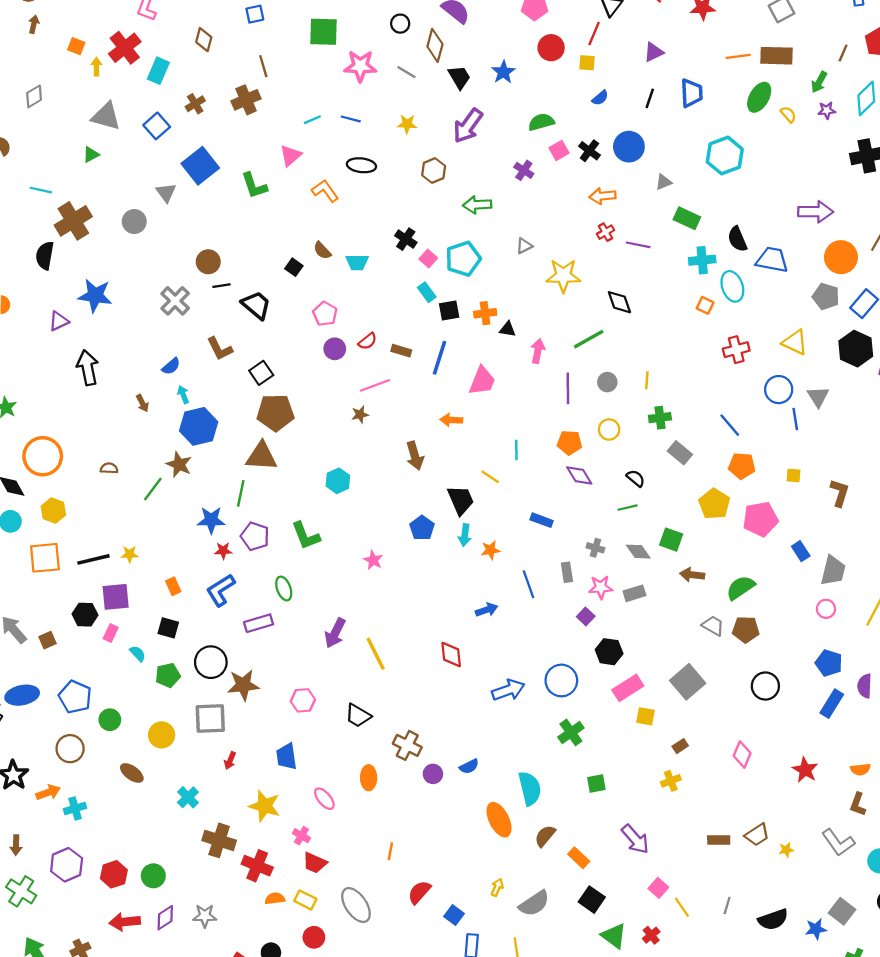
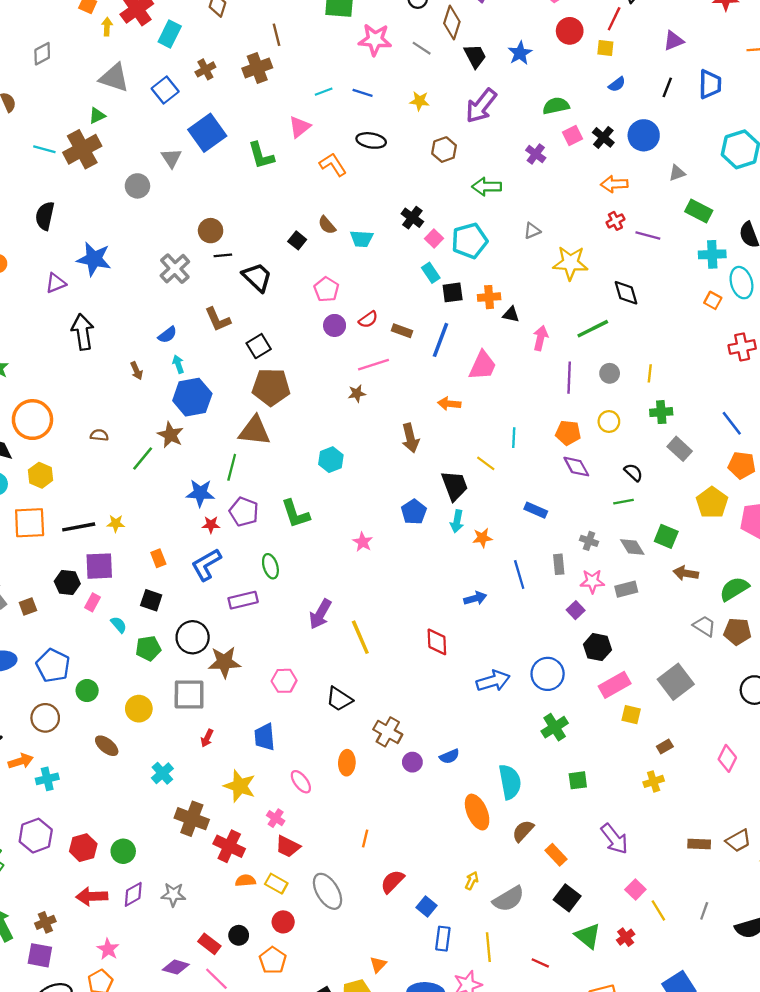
brown cross: (73, 221) -> (82, 149), moved

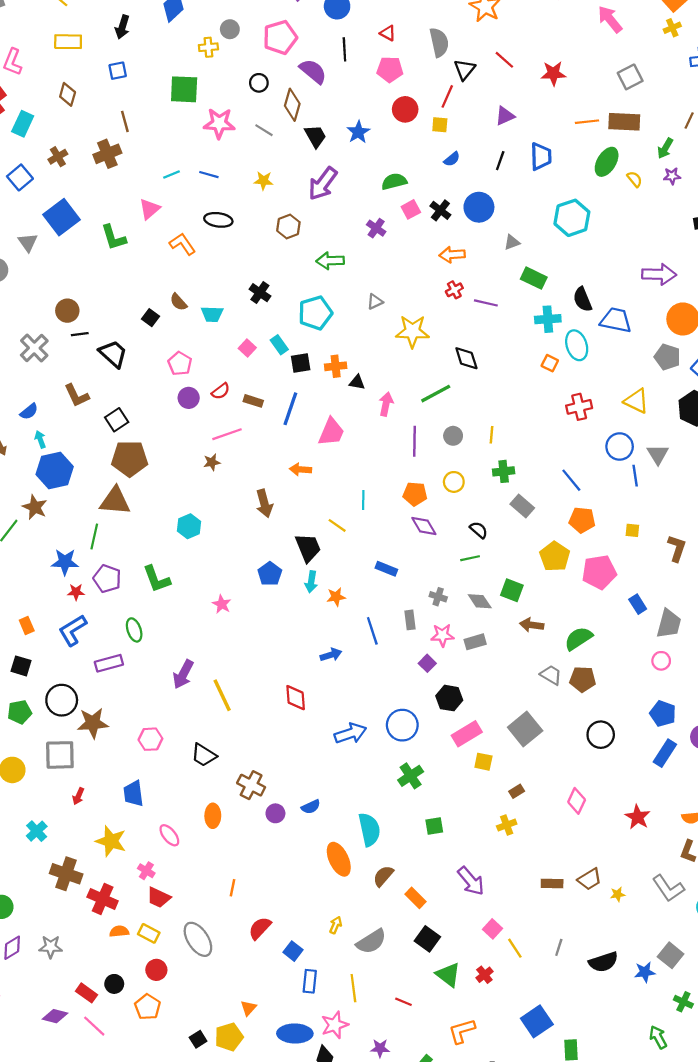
pink square: (434, 239) -> (247, 348), moved

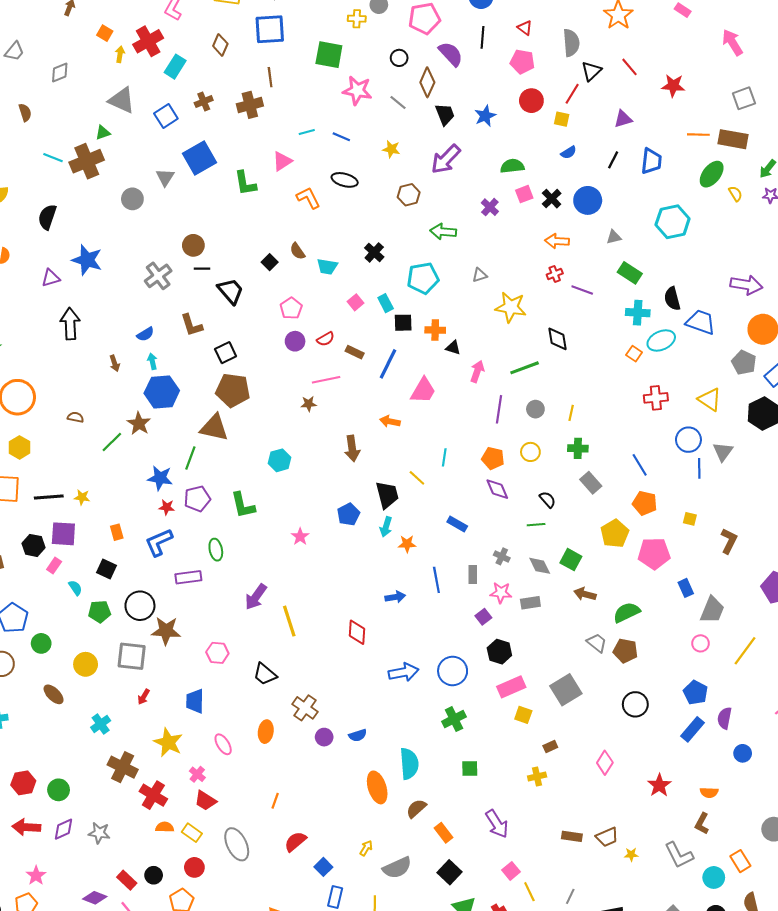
blue square: (118, 71) -> (270, 29), size x1.8
cyan ellipse: (577, 345) -> (661, 340), turned 76
purple pentagon: (107, 579) -> (197, 499), turned 30

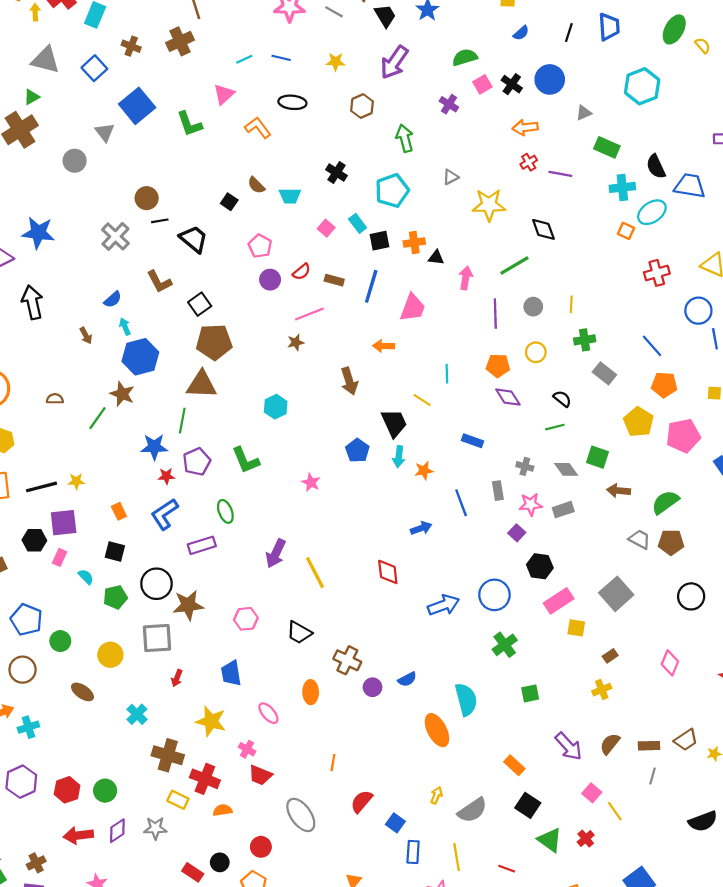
brown cross: (204, 101) -> (131, 46), turned -36
green arrow: (443, 232) -> (405, 138), turned 80
brown semicircle: (416, 808) -> (610, 744), moved
yellow rectangle: (192, 833) -> (178, 800), moved
gray line: (570, 896) -> (652, 776), moved

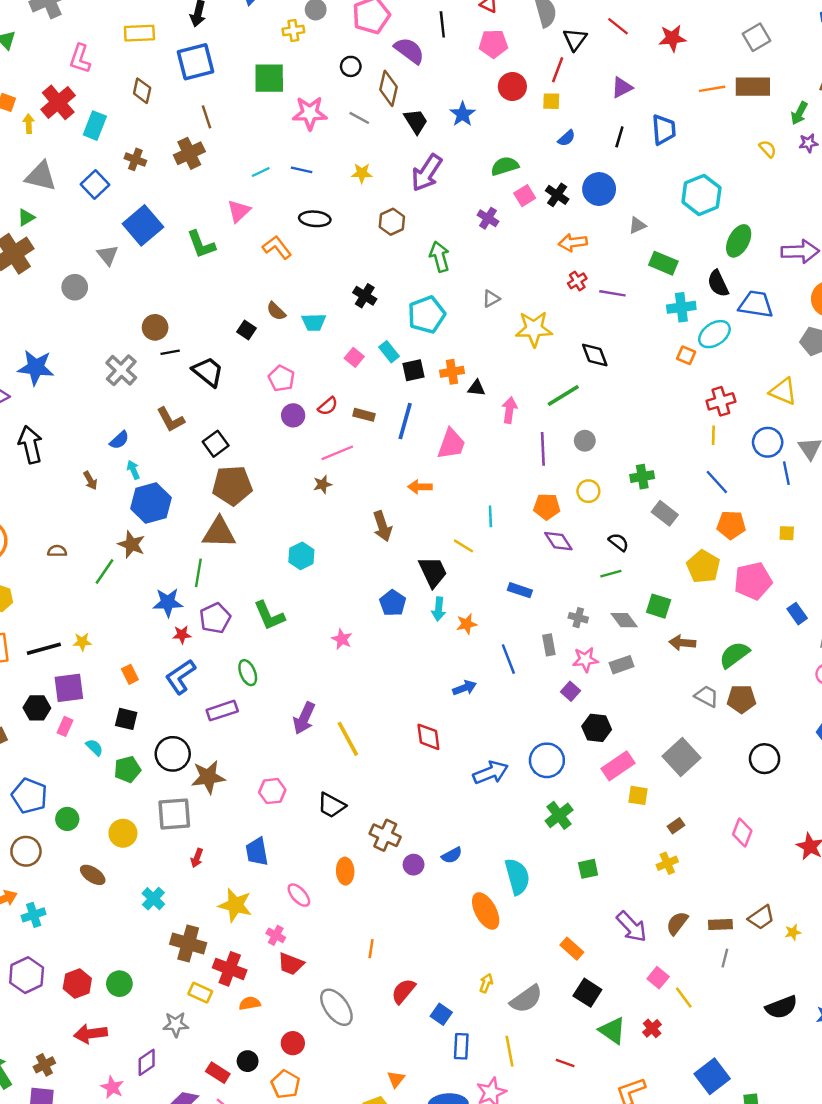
green ellipse: (674, 29) -> (739, 241), moved
yellow line: (571, 304) -> (713, 435), moved
purple diamond: (117, 831) -> (147, 1062), moved

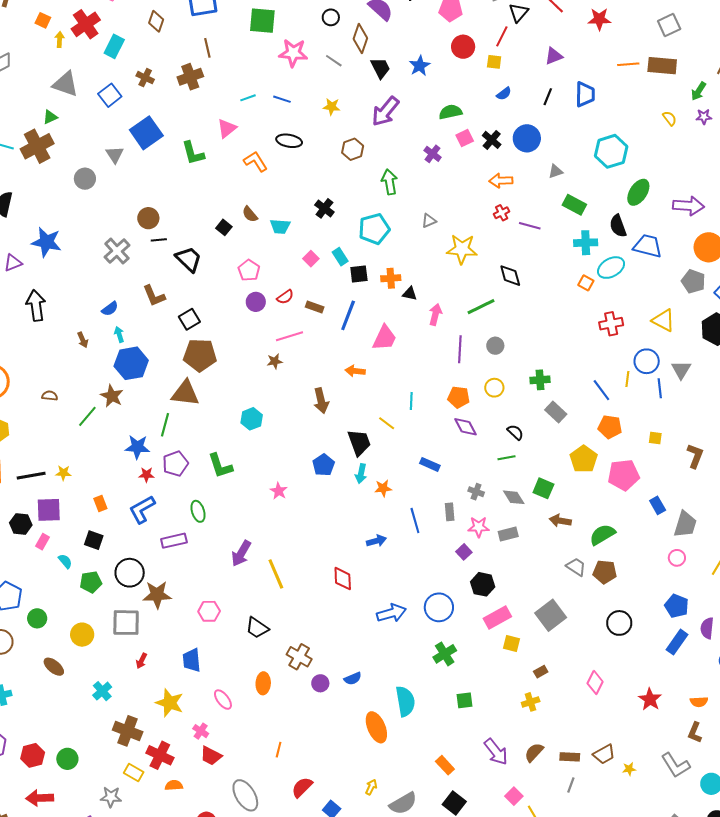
yellow line: (713, 435) -> (627, 379), moved

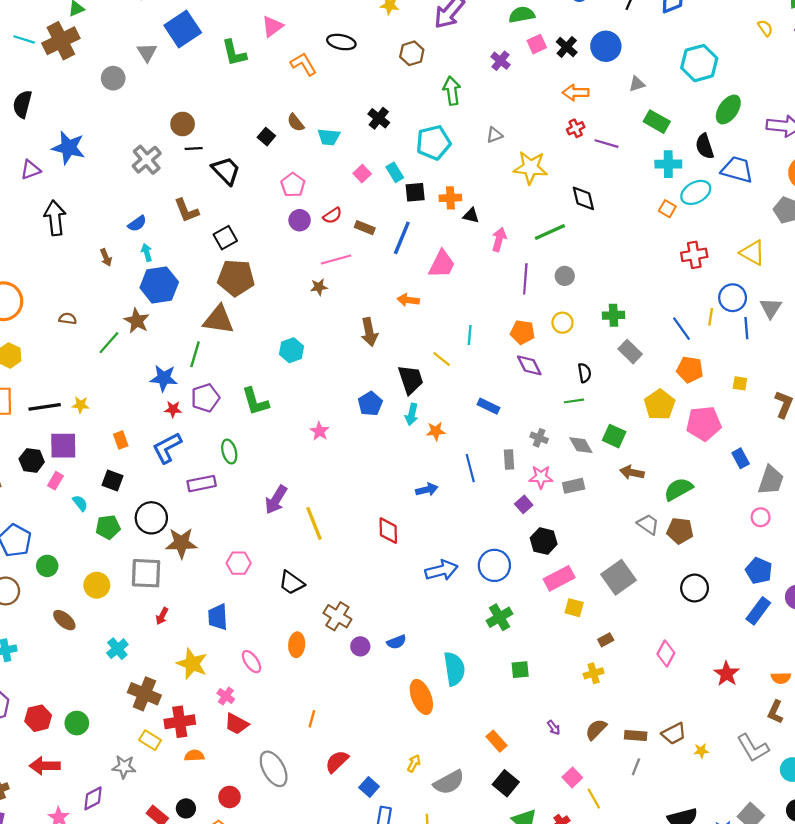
black semicircle: (515, 432) -> (584, 373), turned 36
purple arrow: (496, 752) -> (554, 728), size x0.5
red cross: (160, 755) -> (180, 722), turned -36

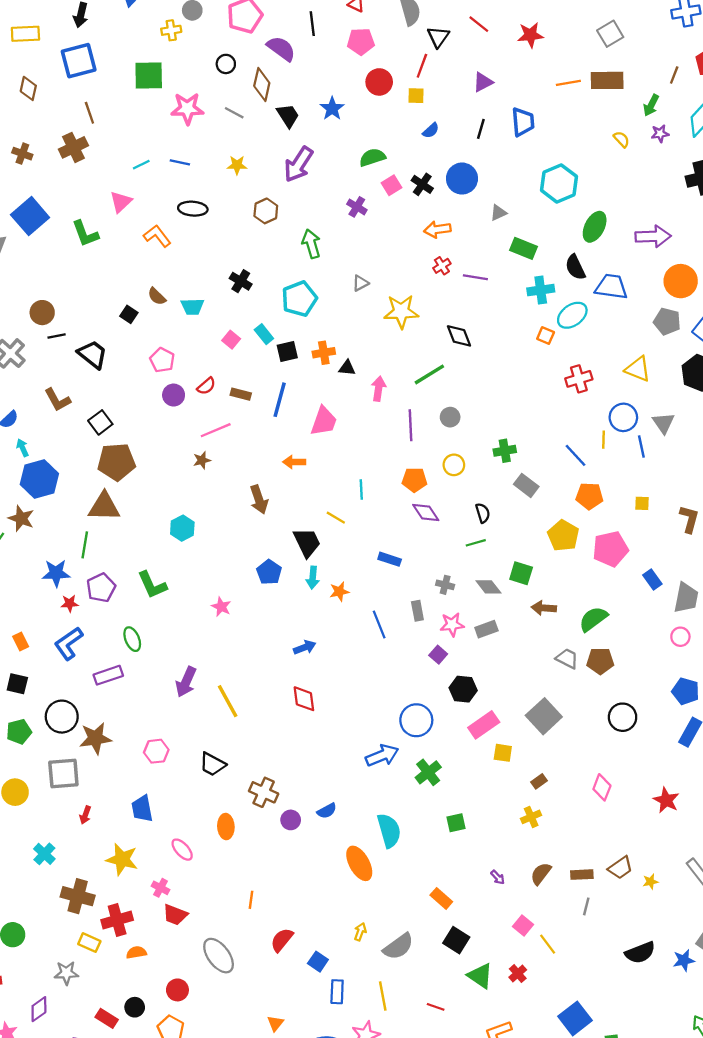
blue arrow: (427, 490) -> (305, 647), moved
blue arrow: (441, 570) -> (382, 756), moved

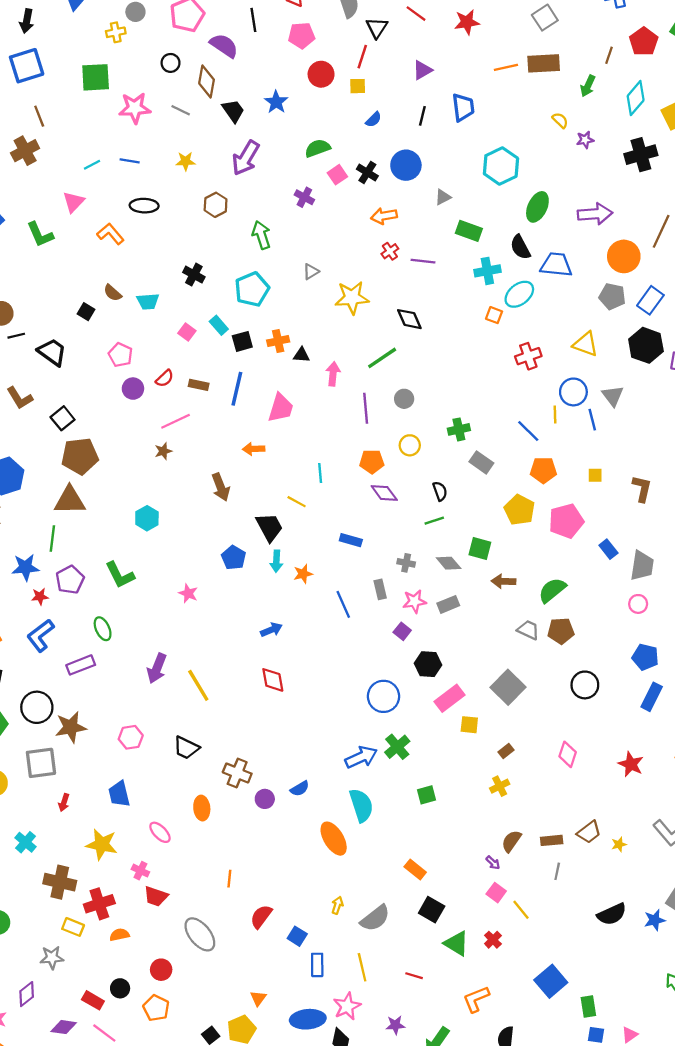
purple star: (660, 134) -> (585, 140), moved
blue arrow: (382, 756) -> (361, 757), moved
purple arrow: (498, 877) -> (493, 863), moved

